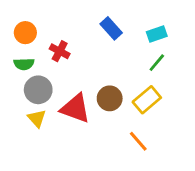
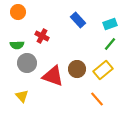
orange circle: (25, 33) -> (18, 12), moved
yellow triangle: (37, 118) -> (22, 96), moved

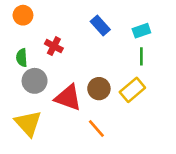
green line: (110, 44) -> (141, 56), turned -40
green semicircle: (17, 45) -> (22, 58), turned 88
yellow triangle: (22, 96) -> (28, 123), size x1.6
orange line: (97, 99) -> (96, 129), moved

